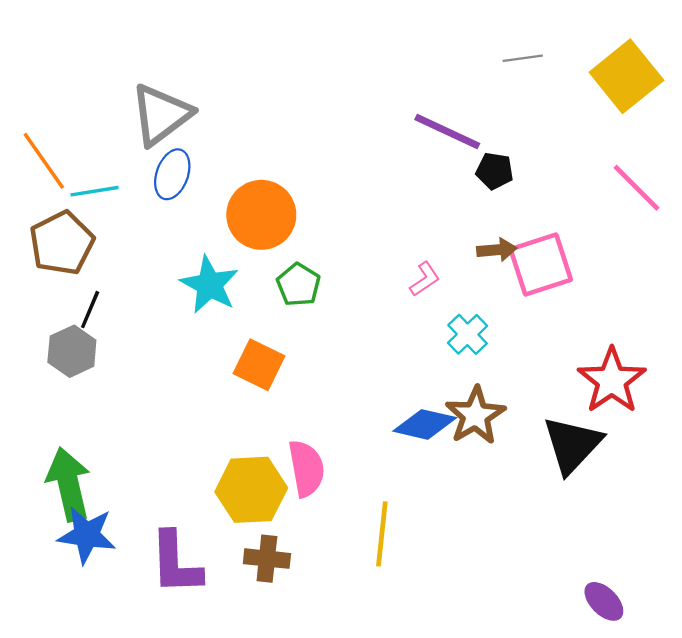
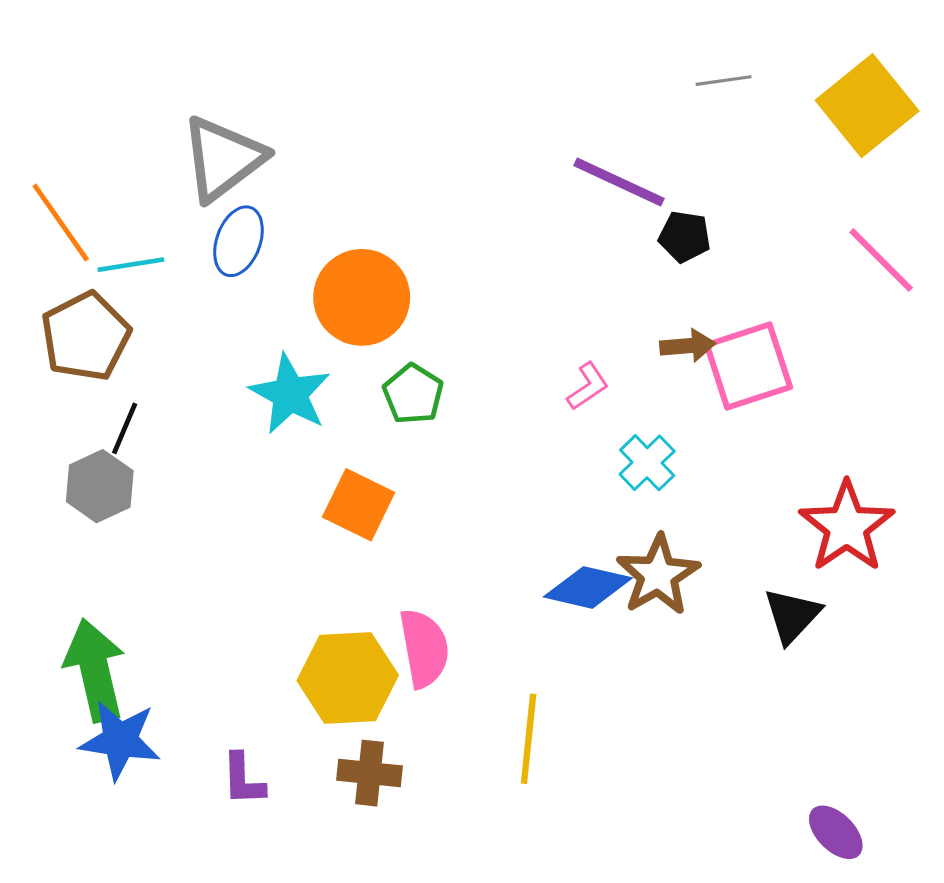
black triangle: (572, 445) -> (792, 616), size x0.7
purple L-shape: (176, 563) -> (243, 779), size x0.6

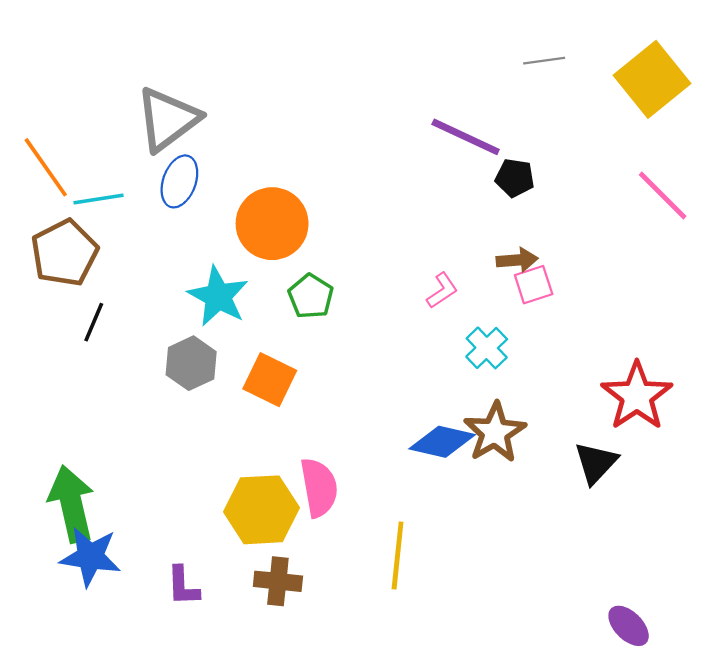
pink square: (748, 366) -> (534, 285), moved, size x0.6
gray hexagon: (100, 486) -> (191, 363), moved

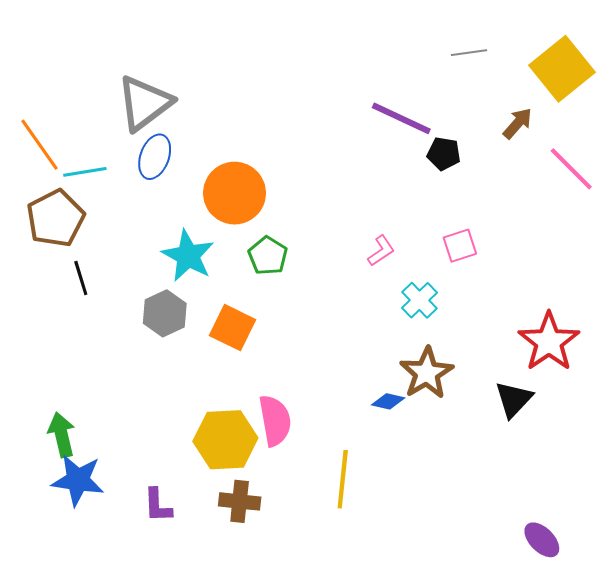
brown arrow: (517, 260) -> (518, 123), moved, turned -44
black line: (94, 322) -> (81, 278), turned -40
blue diamond: (442, 442) -> (388, 401), moved, size x0.6
green arrow: (72, 504) -> (62, 435), size x0.7

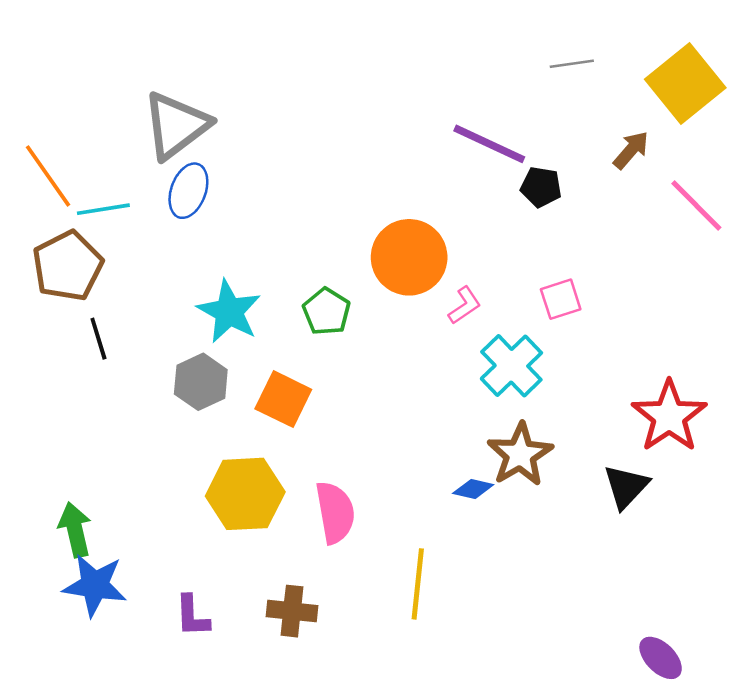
orange circle: (235, 193) -> (409, 257), moved
cyan cross: (420, 300) -> (511, 366), size x1.4
yellow hexagon: (225, 440) -> (245, 494), moved

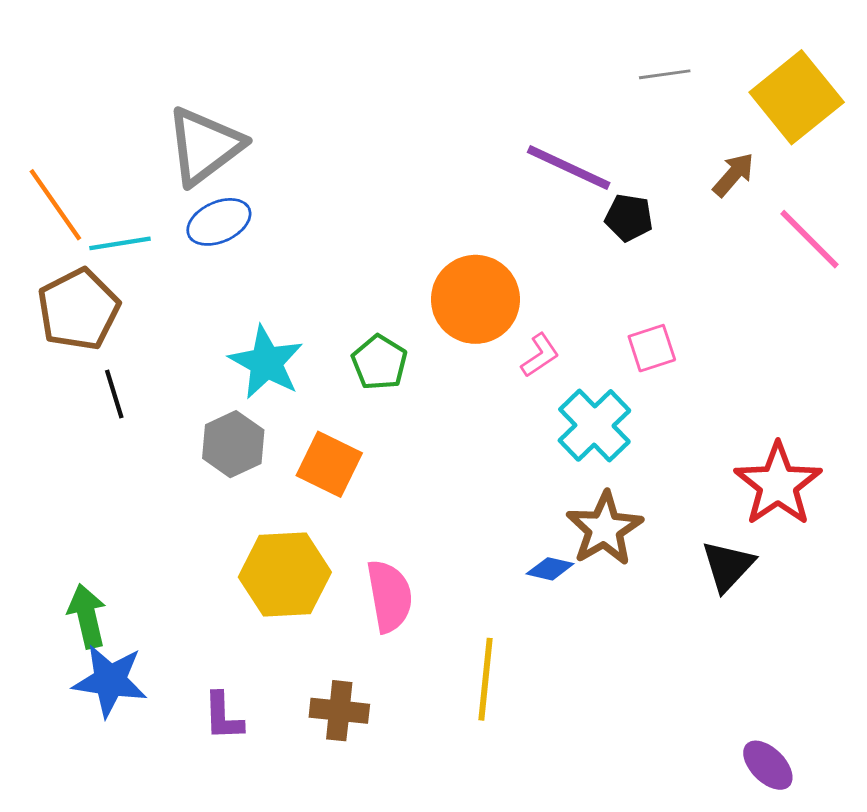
blue ellipse: (188, 191) -> (219, 222), turned 46

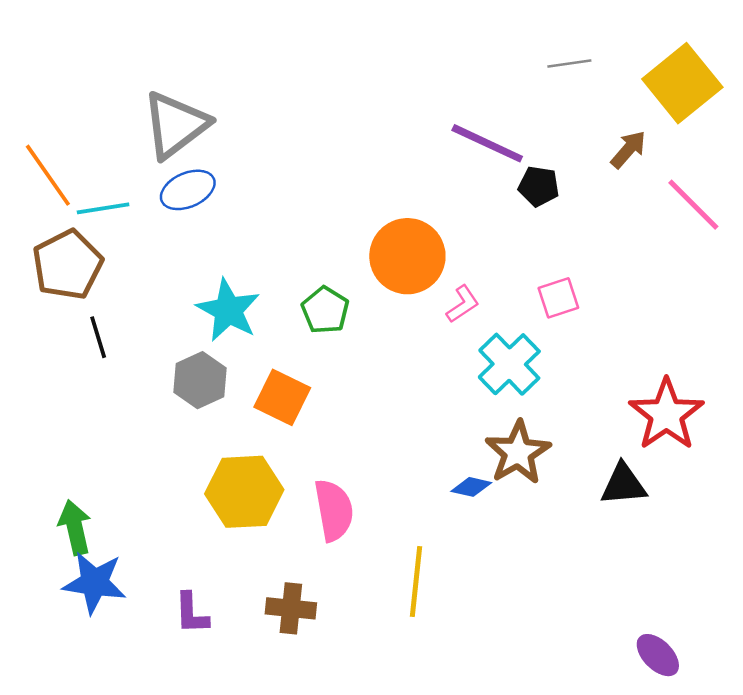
black triangle: (728, 566) -> (623, 484), turned 42

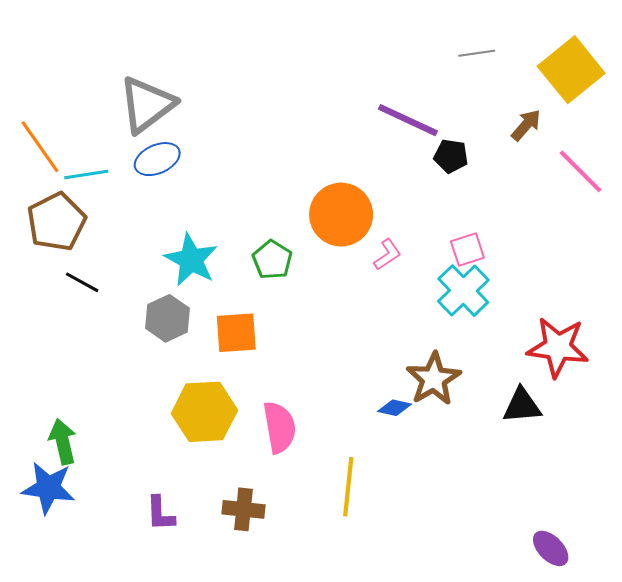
black line: (98, 337) -> (82, 282), turned -44
cyan cross: (509, 364) -> (463, 291), moved
orange square: (282, 397) -> (236, 333), turned -30
red star: (666, 414) -> (558, 347), turned -30
blue star: (94, 583) -> (48, 488), moved

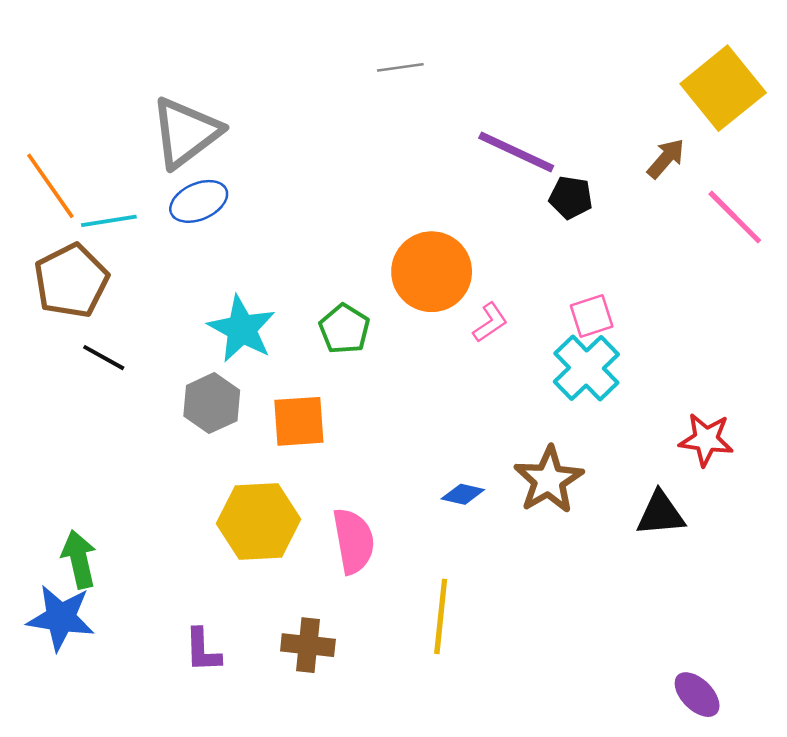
gray line: (477, 53) -> (400, 67), moved
red star: (558, 347) -> (706, 440), size x0.7
blue diamond: (395, 408) -> (463, 494), moved

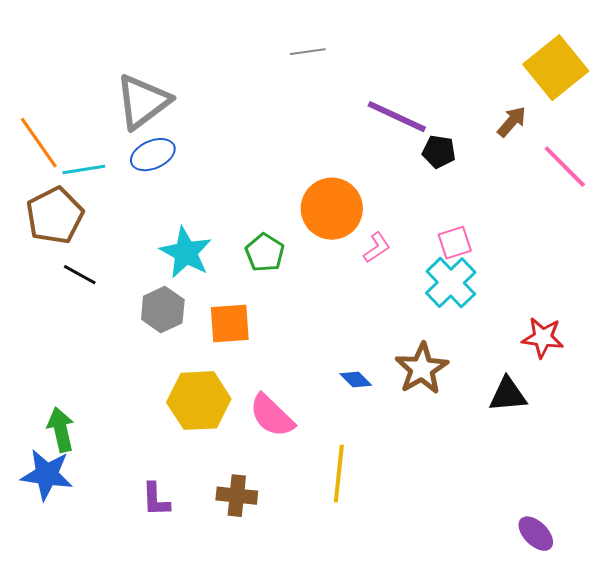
blue diamond: (463, 494) -> (356, 380), turned 32
pink semicircle: (354, 541) -> (272, 416), turned 144

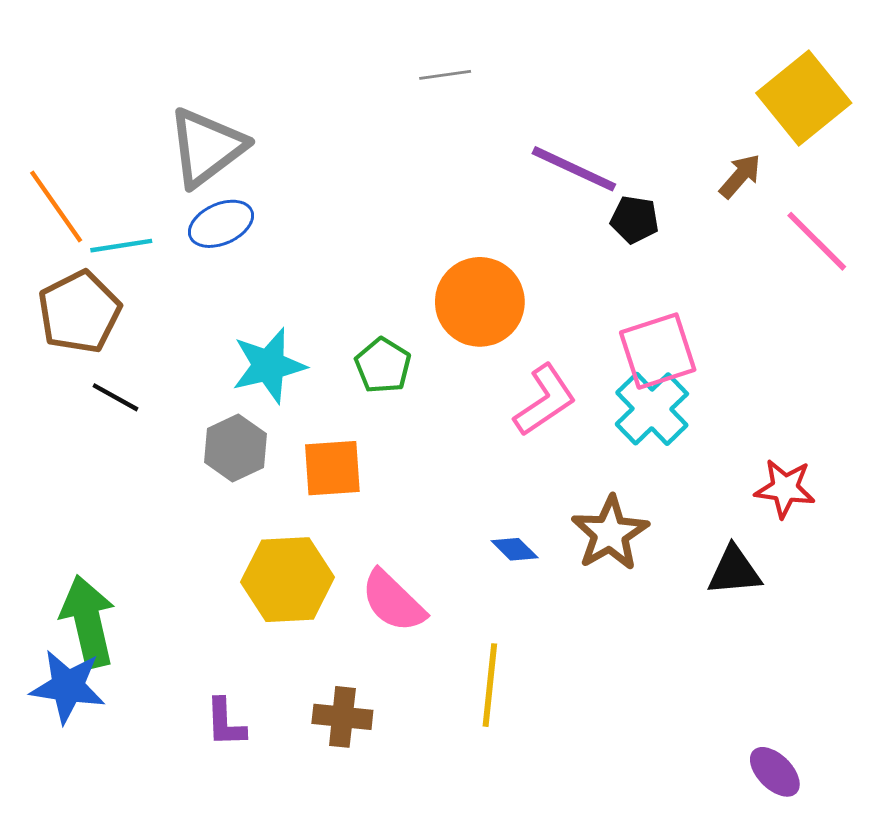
pink square: (455, 243) -> (658, 351), size x1.6
pink L-shape: (377, 248) -> (545, 400), moved, size x1.6
cyan star: (186, 253) -> (269, 366), turned 30
green arrow: (61, 430) -> (88, 621), size x1.4

